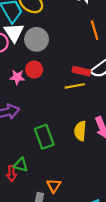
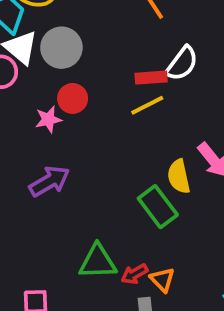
green rectangle: (44, 137) -> (158, 207), moved
green triangle: (21, 165) -> (98, 262), size x1.5
red arrow: (11, 174) -> (134, 274), moved, turned 80

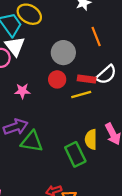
gray circle: (61, 48) -> (63, 53), moved
red circle: (73, 98) -> (57, 79), moved
green triangle: (98, 262) -> (32, 141), moved

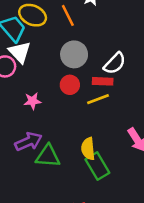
orange line: (96, 36) -> (68, 15), moved
white semicircle: (106, 75) -> (115, 63), moved
yellow semicircle: (91, 139) -> (88, 149), moved

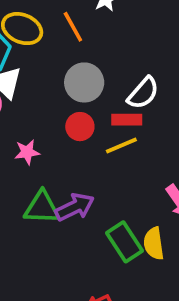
purple arrow: (29, 142) -> (75, 207), moved
yellow semicircle: (88, 149) -> (154, 243), moved
green triangle: (48, 156) -> (42, 208), moved

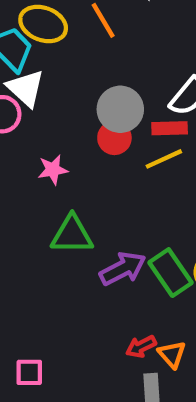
gray circle: (84, 82) -> (120, 109), moved
purple arrow: (75, 207) -> (123, 269), moved

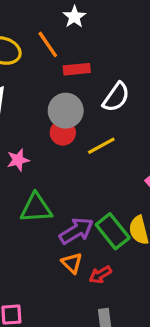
red rectangle: (170, 128) -> (77, 69), moved
red arrow: (141, 347) -> (100, 275), moved
orange triangle: (172, 354) -> (72, 263), moved

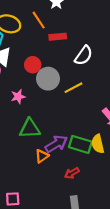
gray circle: (66, 111) -> (48, 79), moved
red circle: (63, 133) -> (33, 65), moved
green rectangle: (113, 231) -> (80, 144), turned -35
orange triangle: (72, 263) -> (42, 156), moved, turned 40

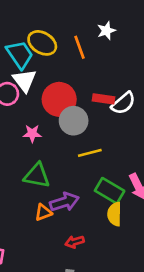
red rectangle: (58, 37) -> (104, 99), moved
red circle: (33, 65) -> (59, 99), size x1.6
yellow line: (73, 88) -> (90, 153), moved
green rectangle: (80, 144) -> (110, 191), moved

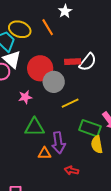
purple arrow: (64, 202) -> (58, 143), turned 110
orange triangle: (43, 212) -> (44, 153), turned 32
red arrow: (75, 242) -> (72, 170), turned 40

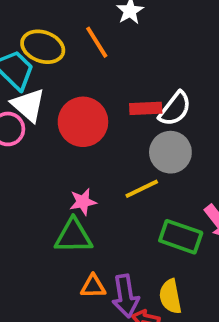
gray circle: (54, 82) -> (170, 152), moved
pink star: (25, 97) -> (83, 202), moved
purple arrow: (58, 143) -> (125, 296), moved
yellow semicircle: (97, 145) -> (170, 296), moved

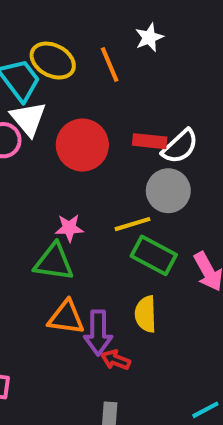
green rectangle: (181, 237) -> (154, 255), moved
orange triangle: (93, 286) -> (66, 317), size x1.4
yellow semicircle: (170, 296) -> (146, 314), moved

